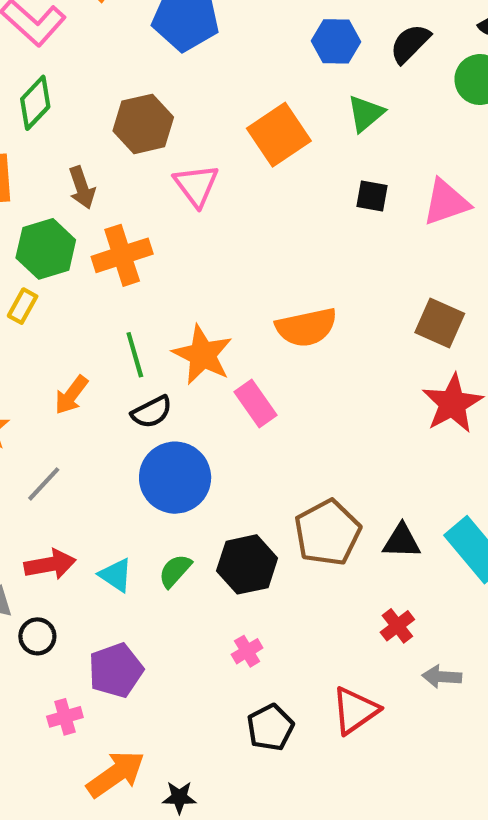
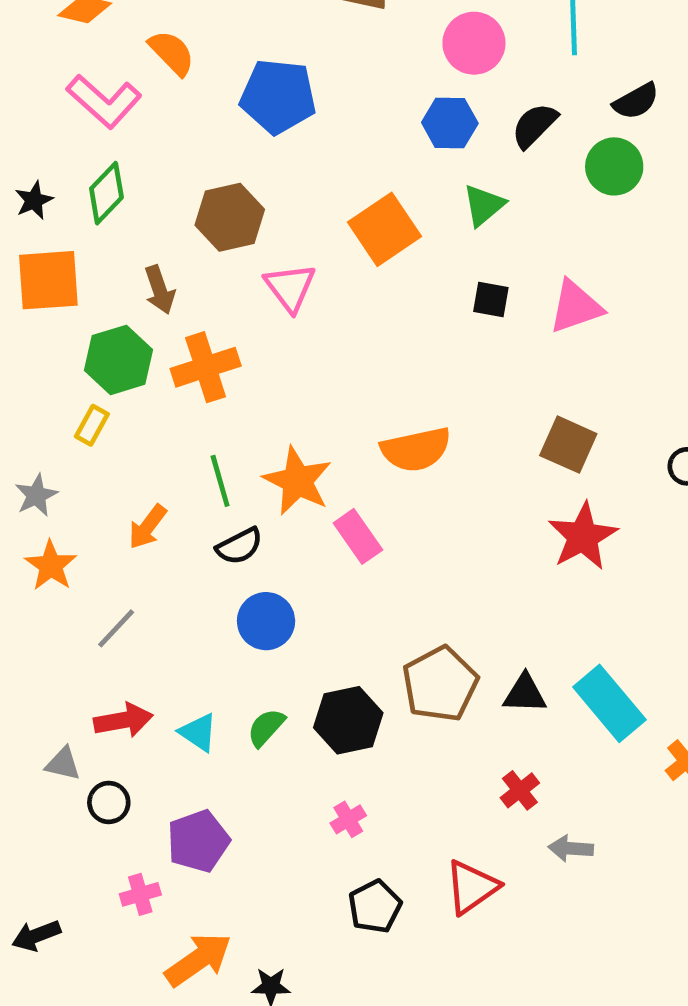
blue circle: (175, 478) -> (266, 621), size x0.7

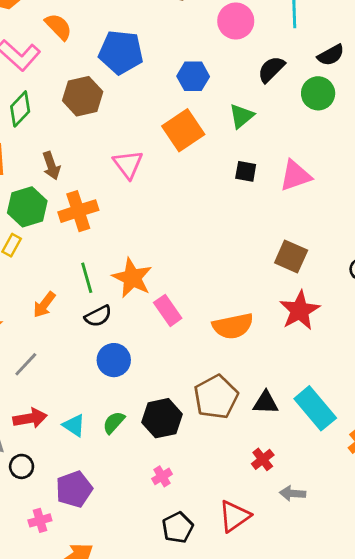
blue hexagon: (450, 123) -> (193, 76), moved
brown hexagon: (230, 217) -> (83, 96), moved
orange semicircle: (416, 449) -> (233, 326), moved

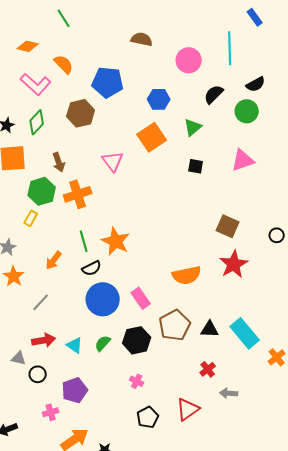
pink triangle: (295, 176) -> (243, 160), moved
pink rectangle: (168, 310) -> (141, 298), moved
blue circle: (114, 360) -> (103, 299), size x1.4
pink cross: (162, 476) -> (137, 381), turned -32

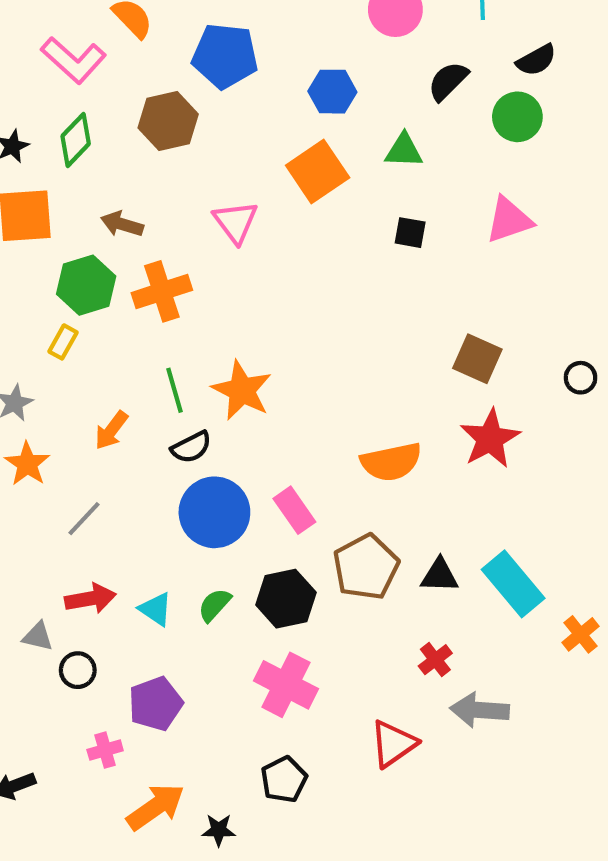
green triangle: (193, 127) -> (404, 150), turned 42
brown arrow: (59, 162) -> (122, 224), turned 126
pink cross: (137, 381) -> (286, 685), size x2.0
gray arrow: (229, 393) -> (480, 710), size x1.5
black pentagon: (148, 417) -> (284, 780), moved

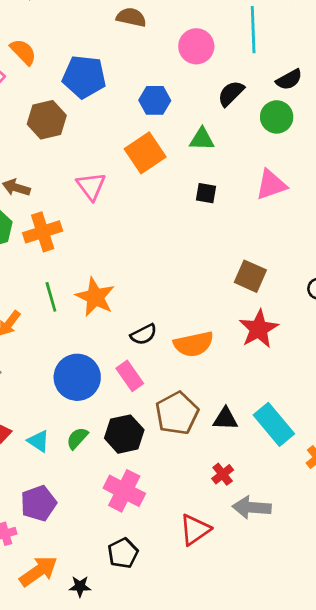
black semicircle: (191, 447) -> (144, 334), moved

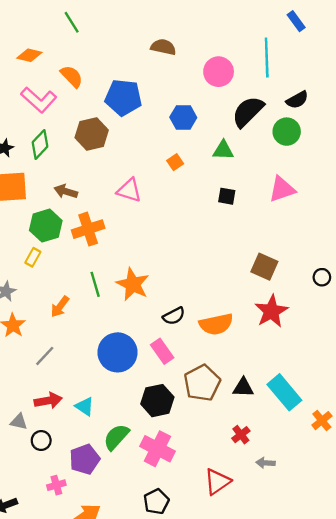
black semicircle: (231, 93) -> (248, 112), size x1.4
orange square: (145, 153) -> (175, 162), size x0.5
pink triangle: (91, 186) -> (129, 190), turned -36
green semicircle: (77, 438) -> (116, 437), moved, size x1.4
gray arrow: (252, 507) -> (266, 463), size x0.6

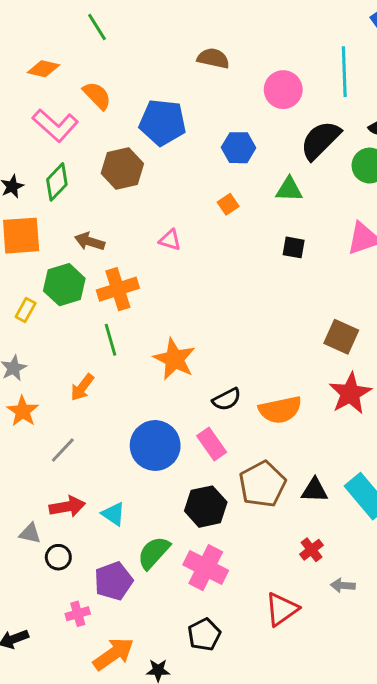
pink triangle: (129, 190) -> (170, 240), size x0.7
yellow rectangle: (33, 257) -> (26, 310), moved
green line: (95, 284) -> (110, 340), moved

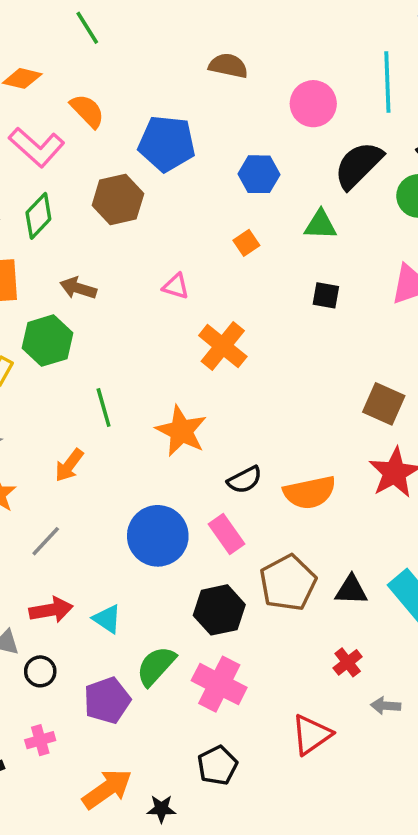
orange cross: (118, 289) -> (223, 346), moved, turned -33
pink cross: (78, 614) -> (40, 740), moved

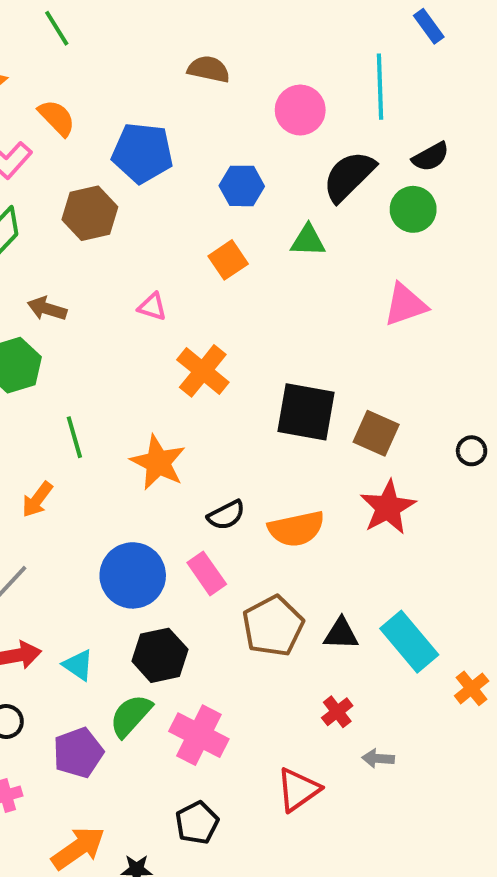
orange square: (246, 243) -> (228, 260), size x1.4
black square: (326, 295) -> (306, 412), moved, size x2.0
black hexagon: (219, 610) -> (160, 655), moved

